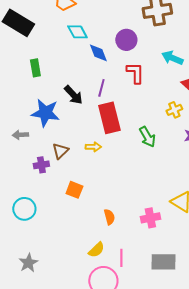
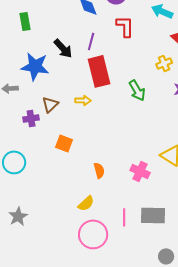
pink cross: (150, 218) -> (140, 171), turned 36
pink line: (121, 258) -> (124, 217), moved

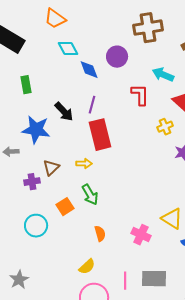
red L-shape: (125, 26) -> (140, 95), moved
green arrow: (137, 90) -> (90, 195), moved
orange square: (64, 143) -> (65, 207), turned 36
cyan circle: (14, 162) -> (36, 226), moved

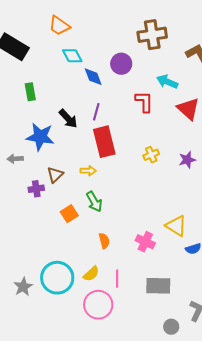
yellow cross: (165, 127) -> (151, 155), moved
cyan circle: (36, 226) -> (57, 278), moved, size x1.4
pink line: (125, 281) -> (117, 279), moved

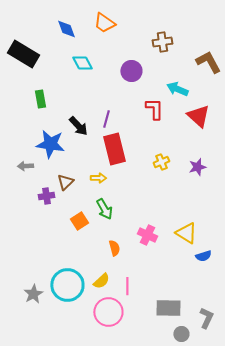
orange trapezoid: (59, 26) -> (104, 23), moved
brown cross: (152, 35) -> (162, 42), size x0.7
blue diamond: (93, 77) -> (66, 29), moved
pink cross: (145, 242) -> (147, 235), moved
gray rectangle: (158, 286) -> (168, 308), moved

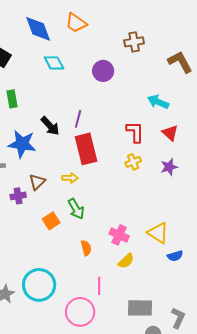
blue diamond: (66, 29) -> (38, 29), size x1.4
cyan arrow: (177, 89) -> (158, 102), moved
red L-shape: (154, 109) -> (135, 132), moved
red triangle: (198, 116) -> (170, 133), moved, size x0.7
yellow semicircle: (101, 281) -> (126, 261), moved

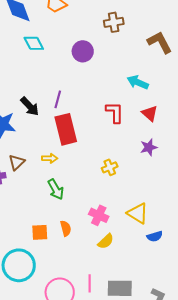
yellow cross: (133, 162) -> (110, 167), moved
orange square: (51, 221) -> (40, 232), moved, turned 30
pink line: (99, 286) -> (90, 283), moved

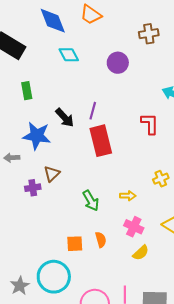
yellow arrow: (50, 158) -> (128, 196), moved
yellow cross: (110, 167) -> (161, 179), moved

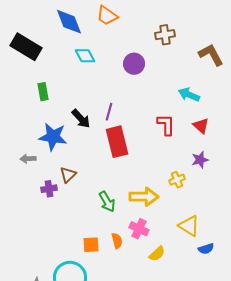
yellow arrow: (128, 196) -> (144, 197), size x1.8
pink cross: (134, 227) -> (139, 229), moved

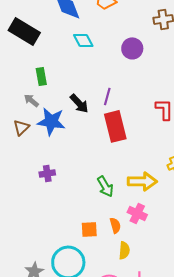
gray arrow: (28, 159) -> (31, 100), moved, turned 42
brown triangle: (68, 175) -> (21, 127), moved
yellow semicircle: (157, 254) -> (124, 250), moved, turned -42

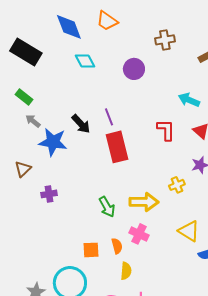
green rectangle: (41, 76) -> (24, 97), moved, turned -42
purple line: (107, 96) -> (109, 117), turned -36
brown triangle: (21, 127) -> (23, 169), moved

